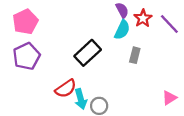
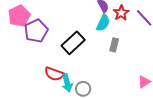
purple pentagon: (27, 56) -> (36, 31), moved
red semicircle: (66, 89) -> (54, 74), turned 54

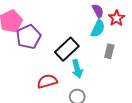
red semicircle: (54, 74) -> (47, 81), turned 144
cyan arrow: (67, 83) -> (77, 69), moved

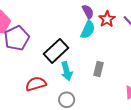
gray rectangle: (109, 51) -> (98, 69), moved

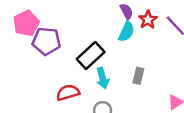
purple pentagon: (17, 38) -> (46, 41), turned 30

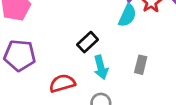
purple pentagon: (46, 41) -> (20, 55), moved
black rectangle: (91, 56) -> (88, 42), size x0.7

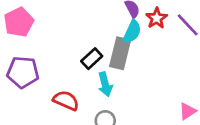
gray rectangle: (141, 65) -> (120, 53), moved, size x1.6
red semicircle: (62, 83) -> (66, 100), turned 40

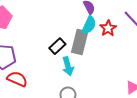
red star: (157, 18) -> (108, 28), moved
red semicircle: (66, 100) -> (17, 79), moved

